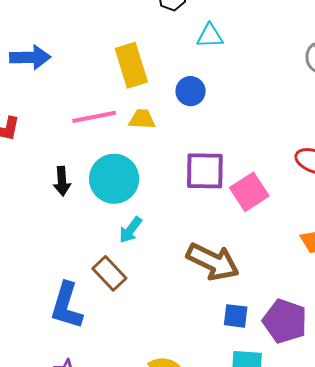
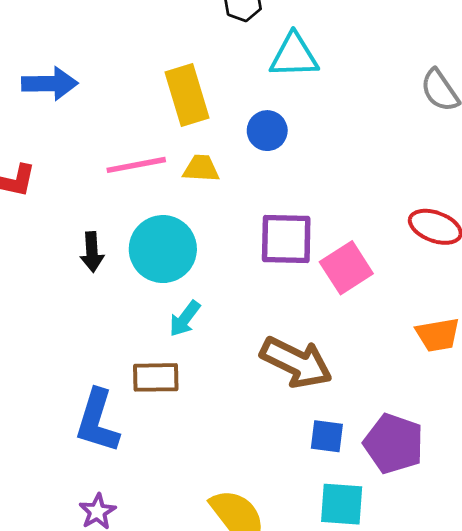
cyan triangle: (210, 36) -> (294, 56), size x1.4
brown rectangle: (109, 273) -> (156, 377), turned -48

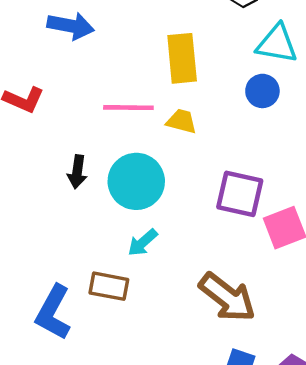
blue circle: (267, 131) -> (262, 91), moved

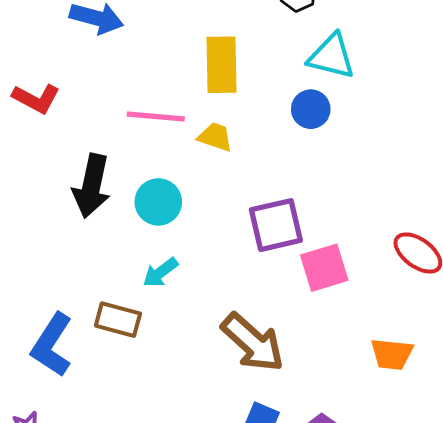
black arrow: (77, 172) -> (92, 186), size x1.6
cyan circle: (136, 181) -> (158, 202), size x0.7
purple square: (240, 194) -> (276, 225), turned -30

